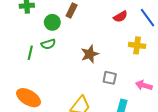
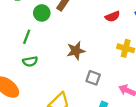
green semicircle: (48, 44) -> (30, 61), moved
green line: (30, 53) -> (27, 37), moved

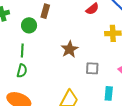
green semicircle: (30, 61) -> (22, 71), moved, turned -48

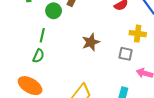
gray square: (92, 68) -> (126, 54), moved

